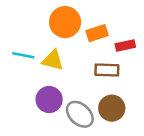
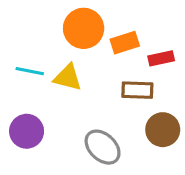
purple circle: (49, 100) -> (27, 131), moved
brown circle: (112, 108) -> (163, 130), moved

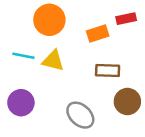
orange circle: (84, 28) -> (49, 20), moved
red rectangle: (161, 58) -> (126, 19), moved

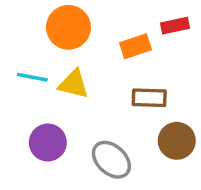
purple circle: (21, 103) -> (48, 143), moved

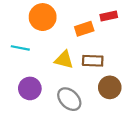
yellow triangle: (74, 84) -> (64, 60), moved

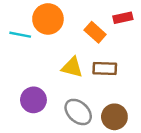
orange rectangle: (84, 29) -> (95, 32), turned 60
cyan line: (20, 48) -> (20, 35), moved
brown circle: (110, 87) -> (114, 117), moved

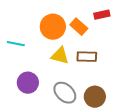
orange circle: (48, 19) -> (53, 27), moved
cyan line: (20, 35) -> (16, 44), moved

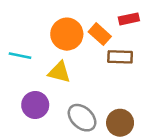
yellow triangle: (60, 56) -> (59, 72), moved
brown rectangle: (87, 57) -> (120, 57), moved

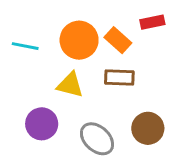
cyan line: (20, 56) -> (25, 46), moved
brown rectangle: (120, 57) -> (119, 77), moved
brown circle: (120, 123) -> (148, 128), moved

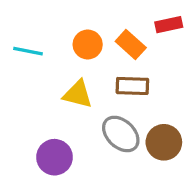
orange circle: (79, 40) -> (88, 45), size x0.7
purple circle: (42, 124) -> (54, 157), moved
gray ellipse: (97, 139) -> (121, 134), moved

